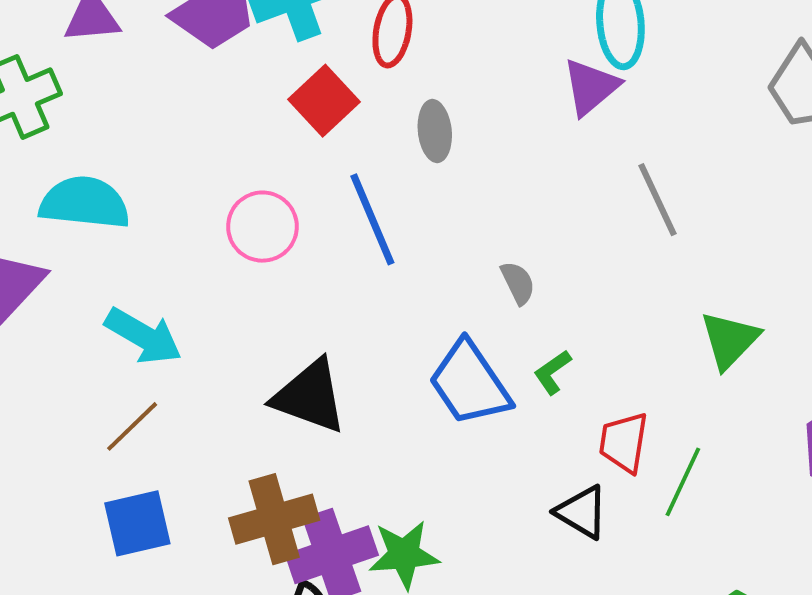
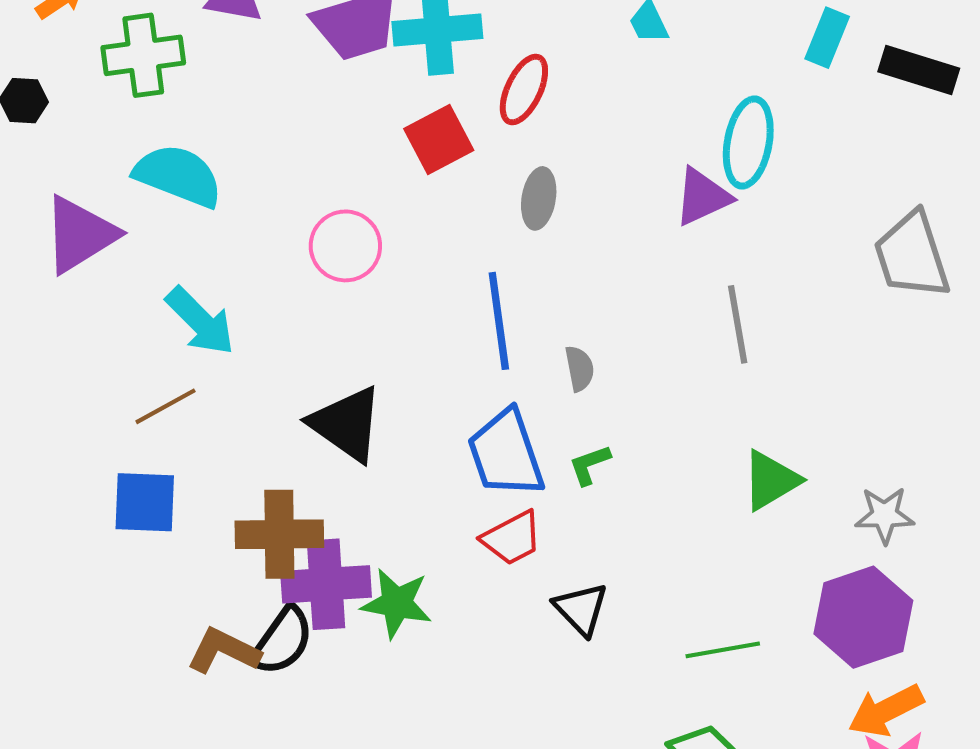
blue line: (372, 219) -> (499, 321), moved
red trapezoid: (624, 442) -> (512, 538), moved, turned -142
green line: (683, 482) -> (723, 650), moved, turned 40

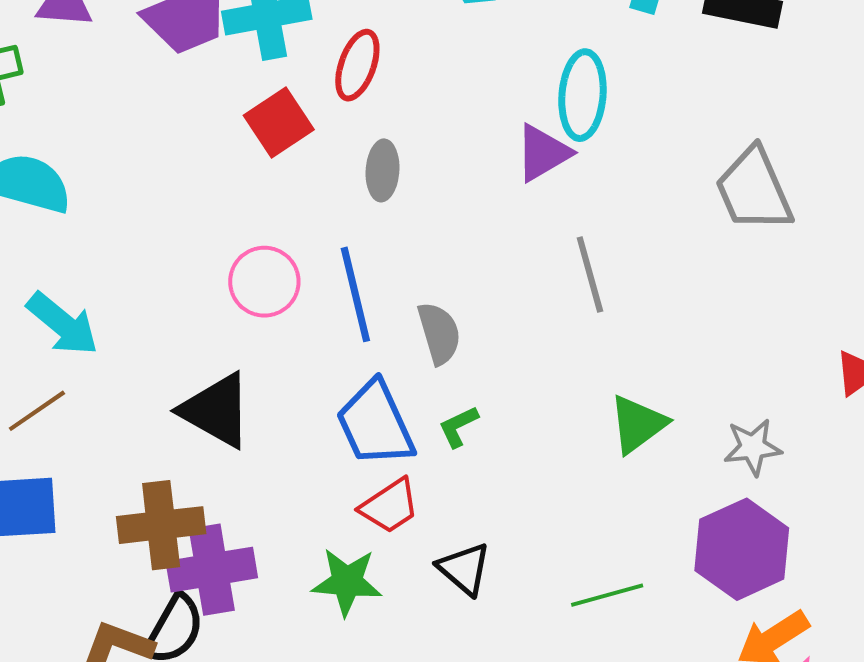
pink circle: (345, 246) -> (264, 282), moved
gray semicircle: (580, 369) -> (439, 333), size x1.4
green star: (397, 603) -> (347, 582), moved

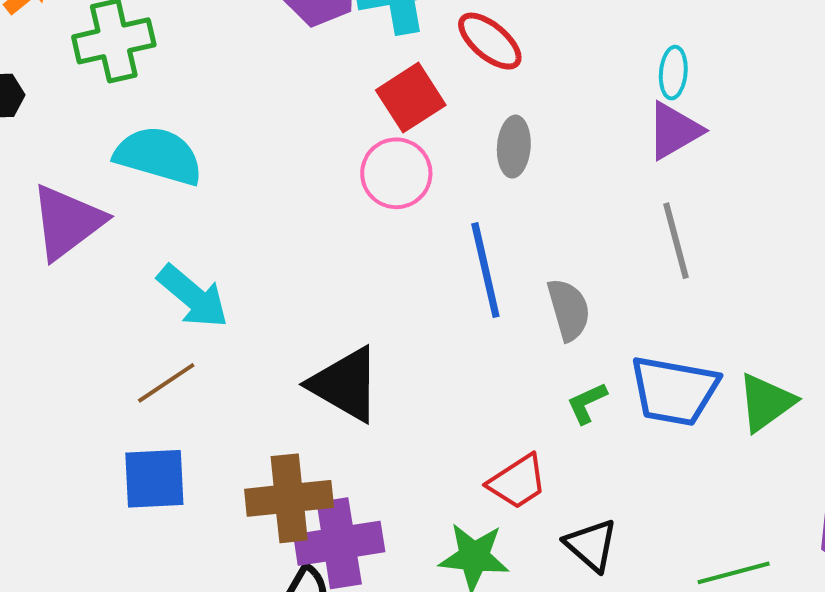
red ellipse: (357, 65) -> (490, 41), turned -70
cyan ellipse: (582, 95) -> (673, 73), moved, size x0.6
gray line: (590, 274) -> (676, 241), moved
pink circle: (264, 282) -> (396, 173), moved
blue trapezoid: (375, 424) -> (674, 391), moved, turned -56

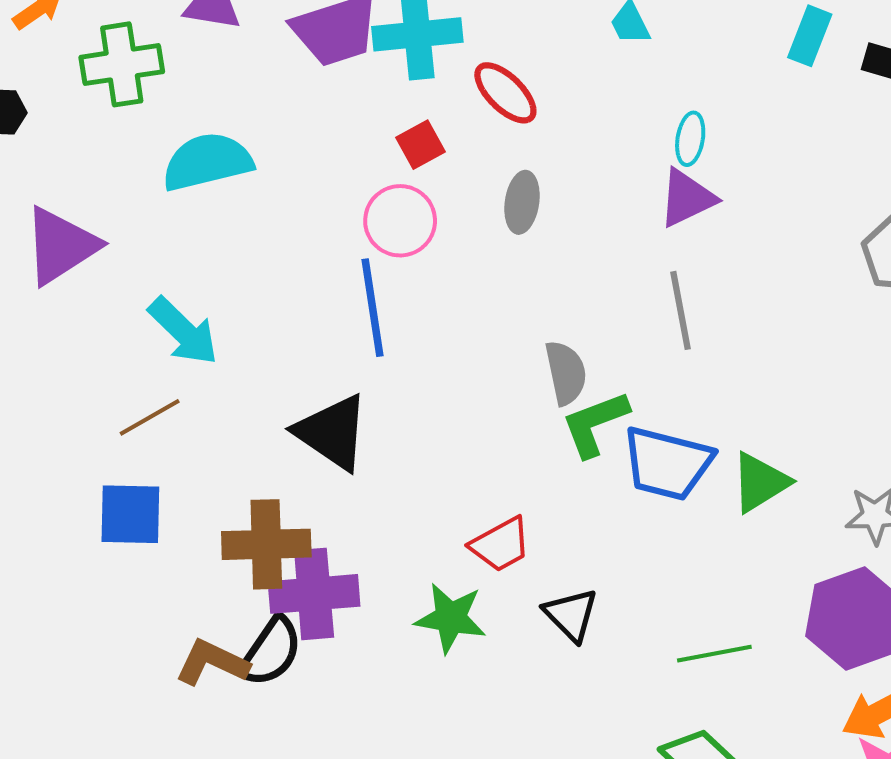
red square: (411, 98) -> (421, 145), size x0.7
cyan semicircle: (159, 156) -> (207, 162), moved, turned -34
blue line: (485, 270) -> (373, 308), moved
green L-shape: (587, 403) -> (595, 424), moved, size x1.6

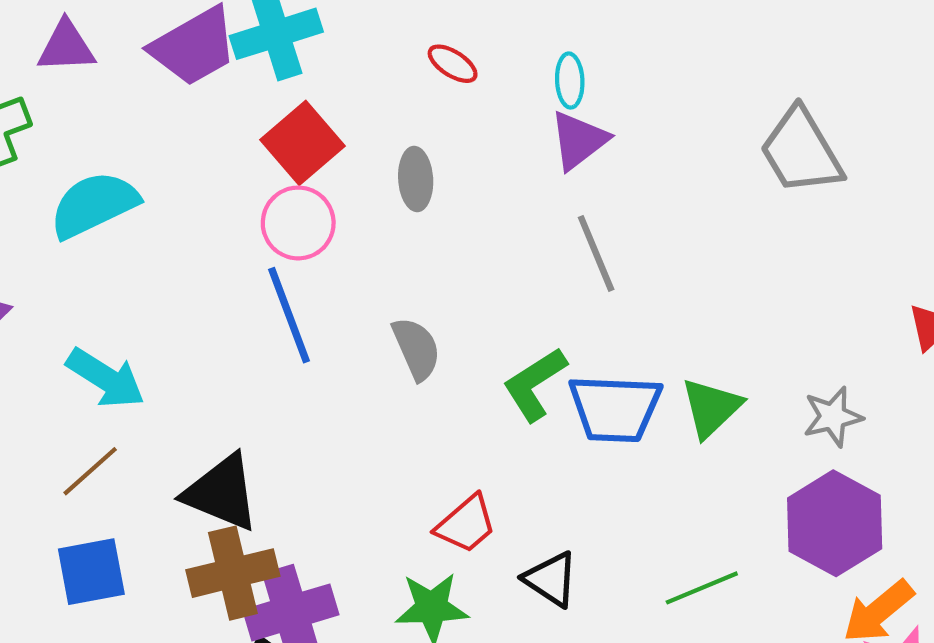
red ellipse: (505, 93) -> (453, 64), moved, size x0.7
red square: (421, 145) -> (303, 143), size x1.6
gray semicircle: (566, 373) -> (416, 349), moved
black triangle: (332, 432) -> (221, 493), moved

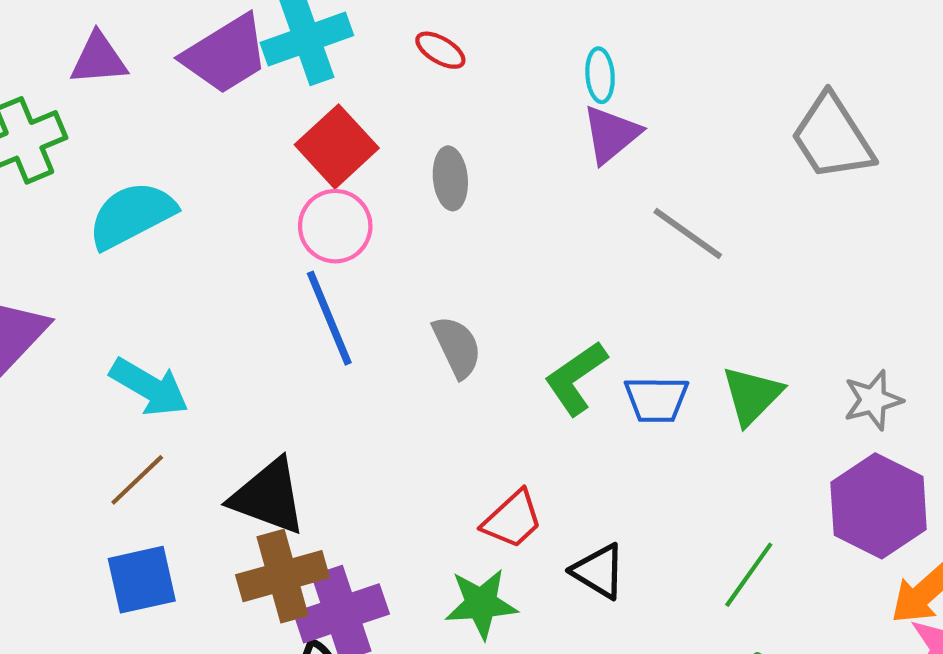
red ellipse: (453, 64) -> (440, 50), moved
gray line: (596, 253) -> (688, 233), moved, turned -30
blue trapezoid: (615, 408) -> (656, 399), size x0.7
green line: (702, 588) -> (749, 575), turned -30

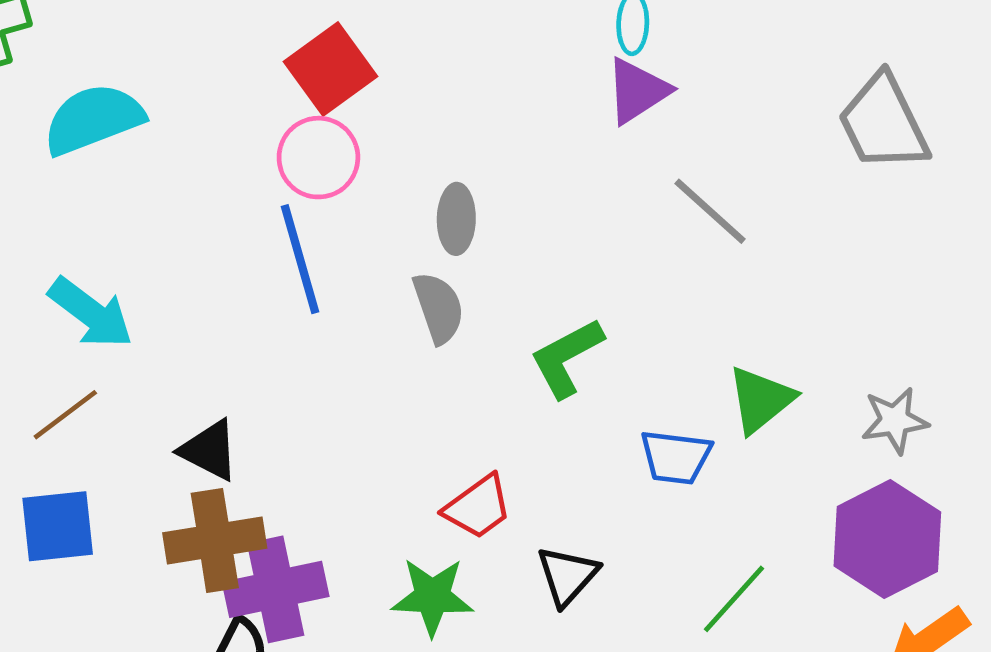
gray ellipse: (450, 178) -> (456, 219), moved
blue trapezoid: (656, 399) -> (676, 457), moved
black triangle: (268, 497) -> (209, 450), size x0.7
black triangle: (599, 571) -> (567, 576), turned 34

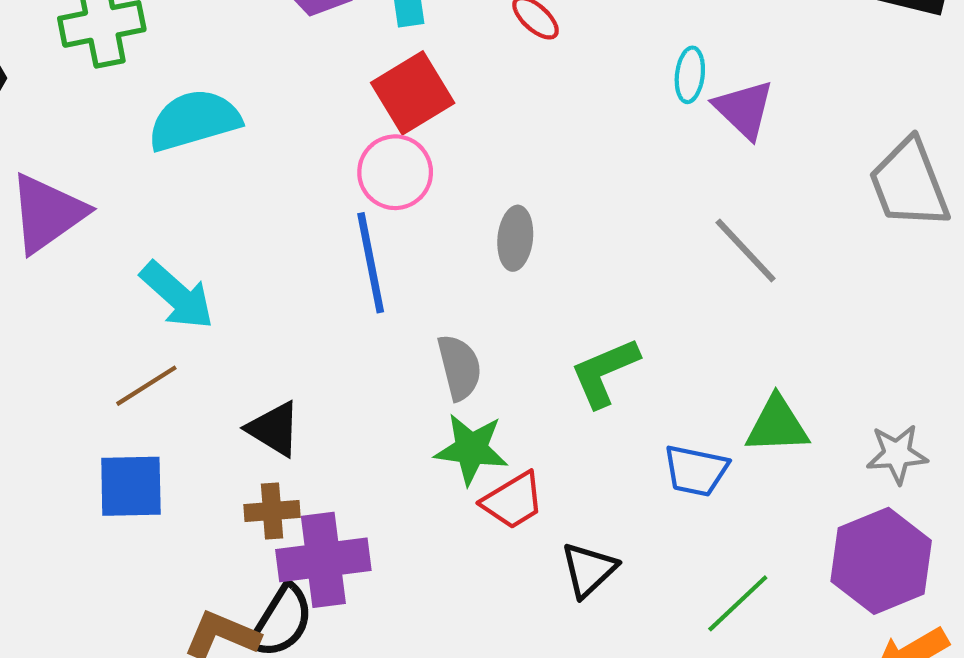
purple triangle: (637, 91) -> (744, 109), moved, turned -48
gray semicircle: (439, 308) -> (459, 367), moved
green triangle: (761, 400) -> (777, 425), turned 32
brown cross: (215, 540) -> (272, 511), size x0.6
green star: (432, 597) -> (471, 449), moved

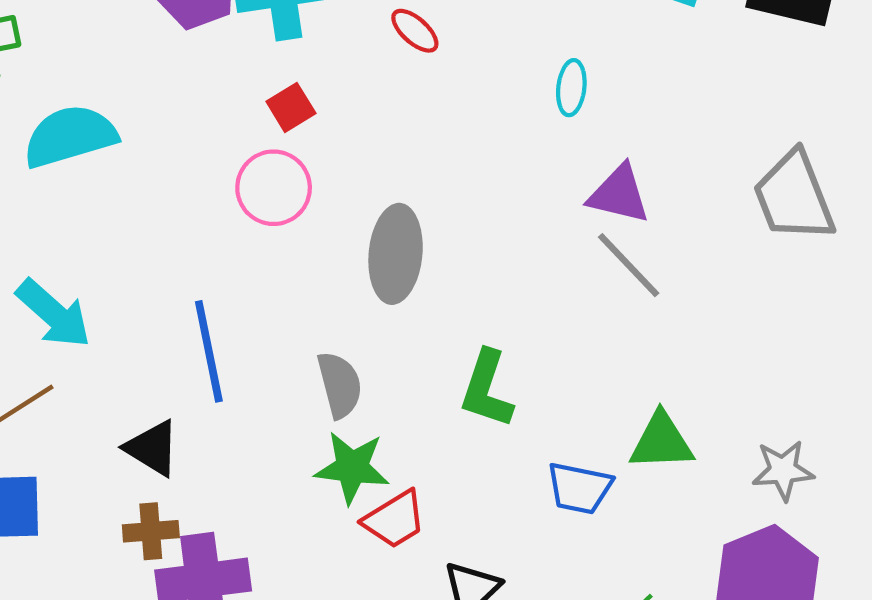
red square: (413, 93) -> (291, 107), size x0.6
purple triangle: (744, 109) -> (619, 194), moved, turned -30
gray ellipse: (515, 238) -> (396, 254), size x1.5
blue line: (371, 263) -> (209, 351), moved
green L-shape: (605, 372) -> (487, 389), turned -48

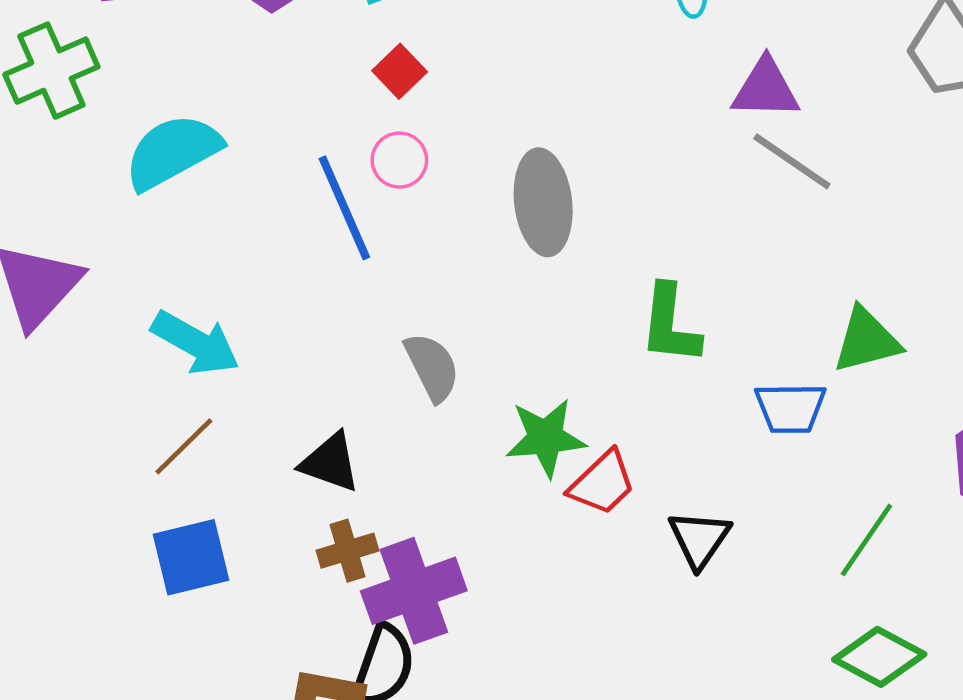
pink circle: (274, 188) -> (399, 160), size x0.7
blue line: (209, 351) -> (344, 208), moved
gray semicircle: (340, 385) -> (432, 367), moved

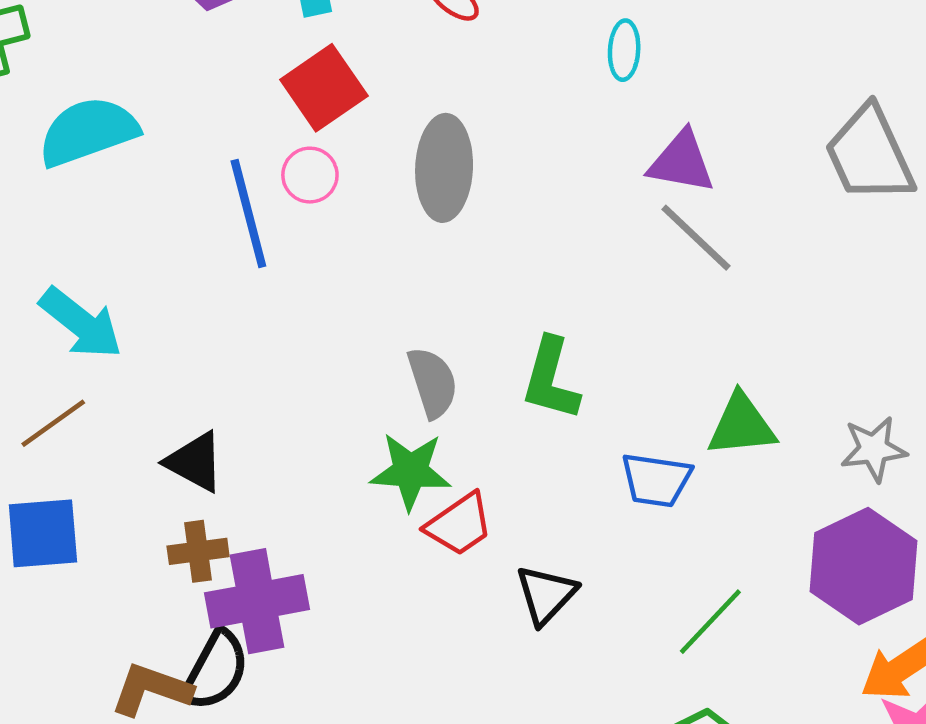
red square: (400, 71) -> (324, 88), size x1.6
gray ellipse: (543, 202) -> (444, 168), moved
gray semicircle: (432, 367) -> (433, 383), moved

